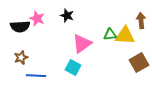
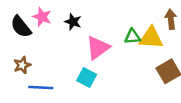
black star: (67, 16) -> (73, 22), moved
black semicircle: (20, 27) -> (21, 27), turned 54

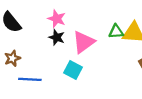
pink star: (42, 17) -> (57, 19), moved
black star: (73, 22) -> (57, 37), moved

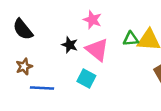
pink star: (57, 19) -> (92, 20), moved
pink triangle: (83, 42) -> (97, 50), turned -45

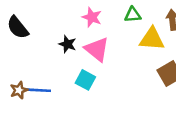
green triangle: (131, 39) -> (133, 15), moved
brown star: (24, 66) -> (19, 90), moved

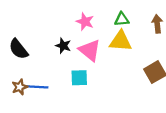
black semicircle: (18, 28) -> (18, 49), moved
yellow triangle: (152, 39) -> (121, 41), moved
cyan square: (85, 80) -> (79, 78), turned -30

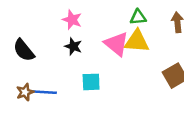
pink star: (85, 22) -> (72, 20), moved
pink triangle: (90, 50) -> (116, 44), moved

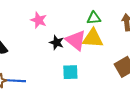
black star: (73, 46) -> (57, 42), moved
cyan square: (91, 82) -> (70, 72), moved

